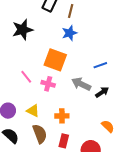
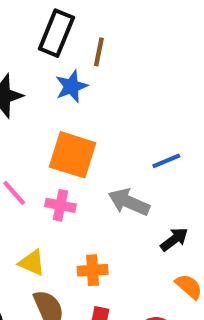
blue star: (69, 33) -> (71, 86), moved
black arrow: (102, 92) -> (174, 239), moved

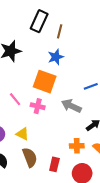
blue star: (71, 86) -> (56, 57), moved
orange cross: (93, 270) -> (77, 146), moved

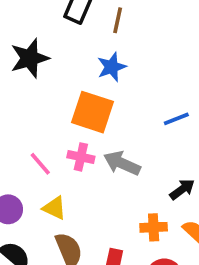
pink line: (15, 99) -> (40, 164), moved
gray arrow: (71, 106) -> (122, 163), moved

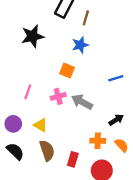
orange square: (93, 112) -> (67, 71), size x0.6
pink cross: (81, 157) -> (58, 96), turned -32
pink line: (40, 164) -> (28, 92), moved, turned 56

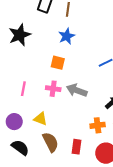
pink cross: (58, 96) -> (53, 89), turned 32

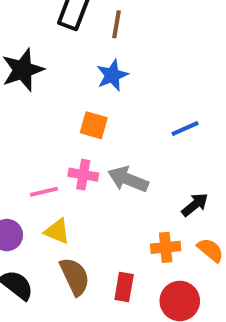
pink line: (23, 89) -> (44, 192), moved, turned 64

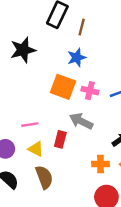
orange square: (94, 125) -> (63, 87), size x1.5
pink cross: (83, 175) -> (90, 91), moved
red rectangle: (124, 287) -> (60, 139), moved

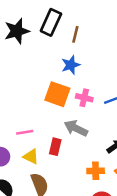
black star: (23, 50) -> (17, 31), moved

